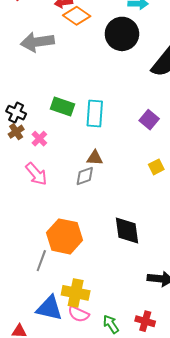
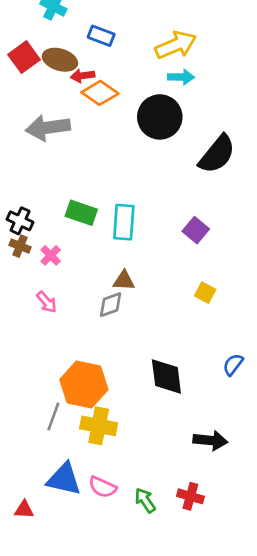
brown cross: (16, 132) -> (20, 246), turned -35
yellow square: (156, 167) -> (205, 293), turned -35
pink arrow: (36, 174) -> (47, 302), size x0.7
yellow cross: (76, 293) -> (99, 426), moved

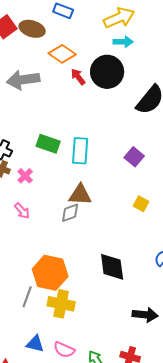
red arrow: (83, 76) -> (78, 77), moved, turned 60
brown triangle: (124, 281) -> (80, 195), size x1.4
blue triangle: (64, 479) -> (35, 344), size x0.7

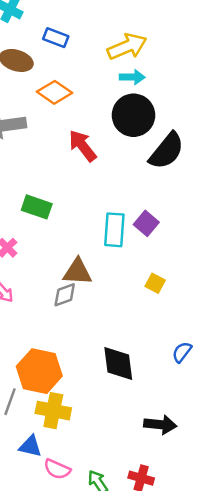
black circle: (107, 72) -> (133, 115), moved
red arrow: (78, 77) -> (83, 146), moved, size x1.5
cyan rectangle: (80, 151) -> (114, 230), moved
blue triangle: (35, 344) -> (30, 446), moved

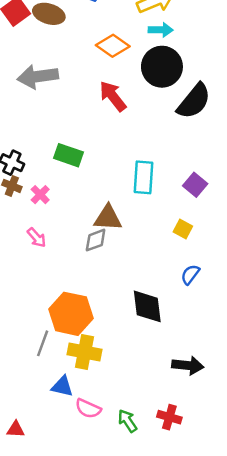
orange diamond: (55, 92) -> (113, 46), moved
purple square: (146, 223) -> (195, 185), moved
blue semicircle: (182, 352) -> (190, 274), moved

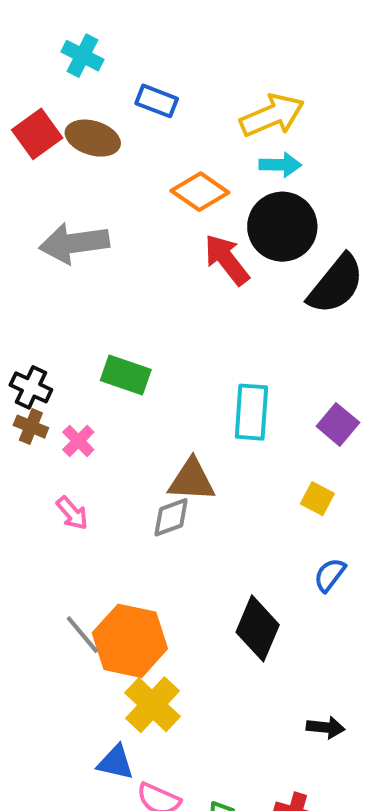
red arrow: (113, 96) -> (227, 260), moved
black diamond: (147, 306) -> (258, 628), turned 30
gray line: (43, 343) -> (82, 635), moved, turned -60
yellow cross: (84, 352) -> (153, 705), turned 32
black arrow: (188, 365) -> (326, 727), size x0.7

